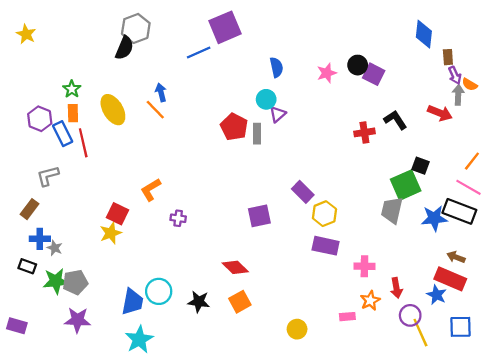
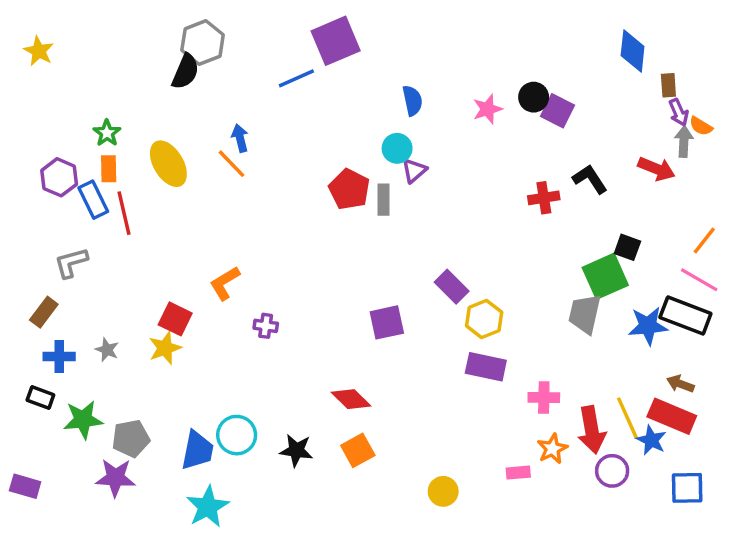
gray star: (55, 248) -> (107, 350), moved
gray pentagon: (75, 282) -> (131, 438), moved
red arrow: (396, 288) -> (592, 430), size x1.5
yellow line: (420, 333) -> (627, 418), moved

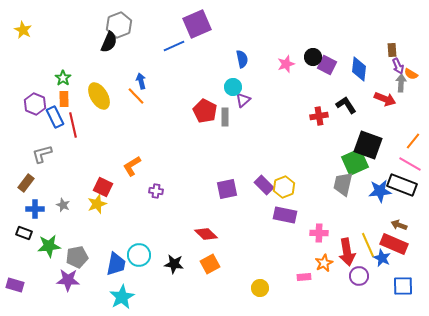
blue diamond: (633, 51) -> (359, 69), moved
black square: (627, 247) -> (368, 145), size x1.8
purple rectangle: (452, 287) -> (264, 185), moved

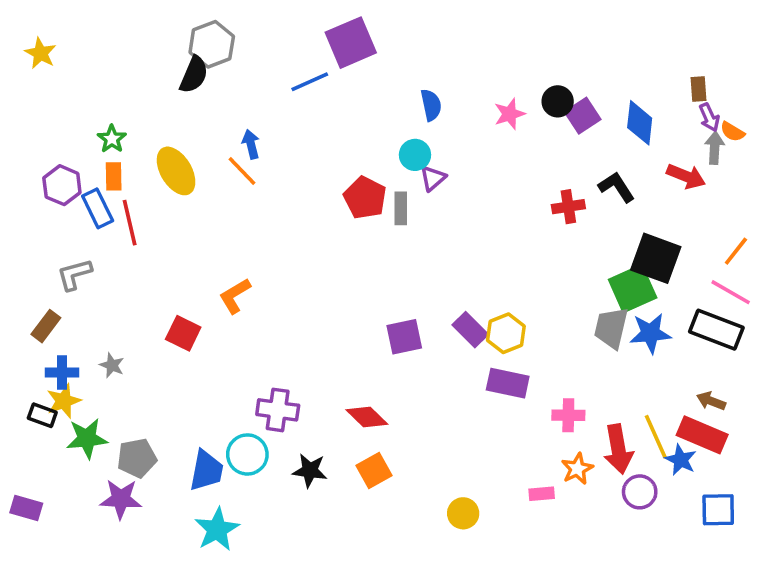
purple square: (327, 65) -> (583, 116), turned 30
purple cross: (156, 191) -> (278, 410), moved, size x1.6
blue star: (380, 191) -> (650, 333), moved
yellow star: (97, 204) -> (64, 401), moved

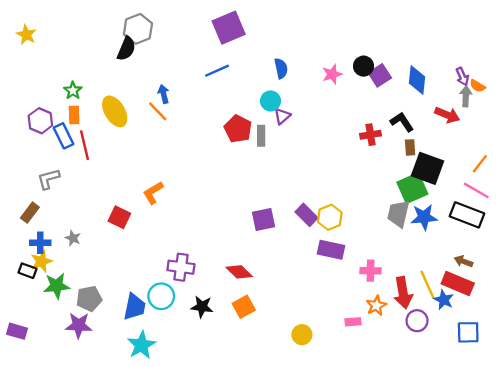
blue line: (310, 82) -> (217, 71), moved
brown rectangle: (699, 89) -> (410, 147), moved

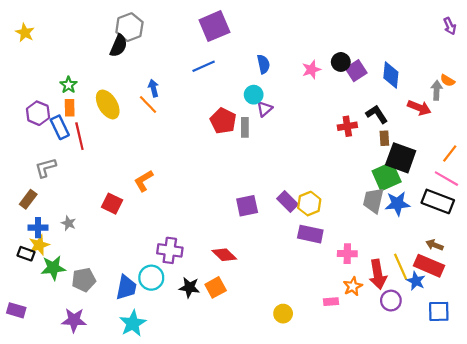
purple arrow: (462, 77) -> (450, 26), moved
orange square: (244, 307) -> (216, 287), moved
purple star: (79, 325) -> (74, 320), moved

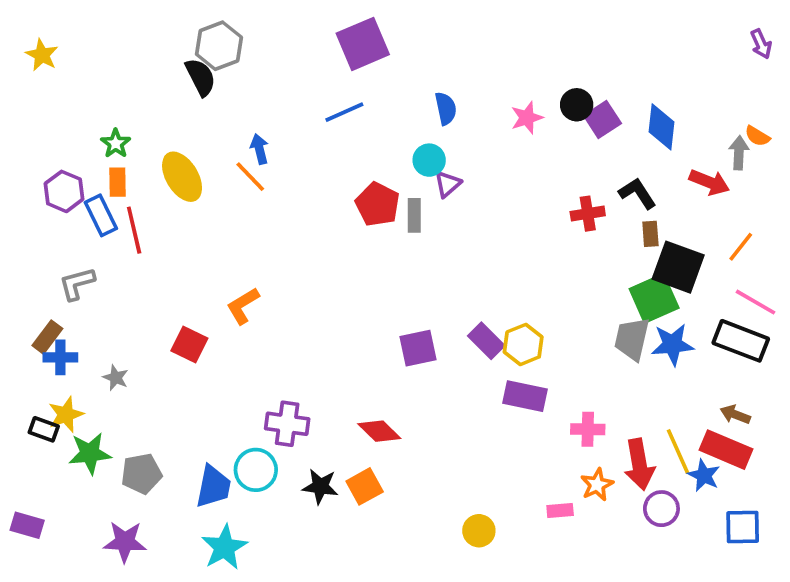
black semicircle: (119, 46) -> (200, 77), turned -50
orange line: (450, 153) -> (741, 247), moved
blue cross: (38, 228) -> (60, 357), moved

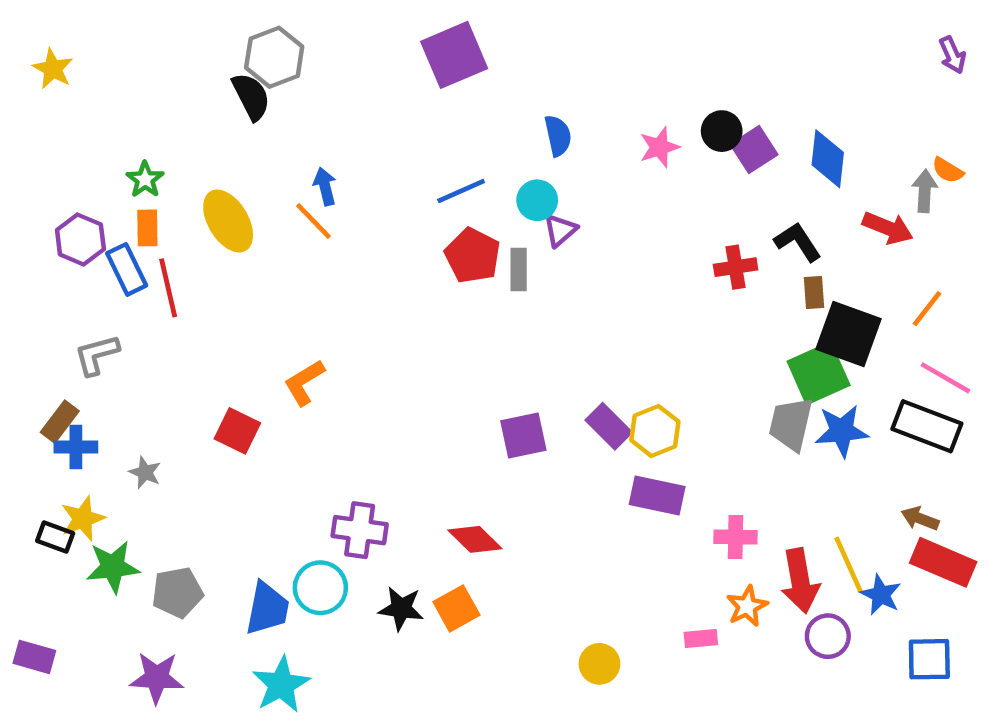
blue line: (344, 112) -> (461, 191), moved
red rectangle: (726, 450) -> (943, 562), moved

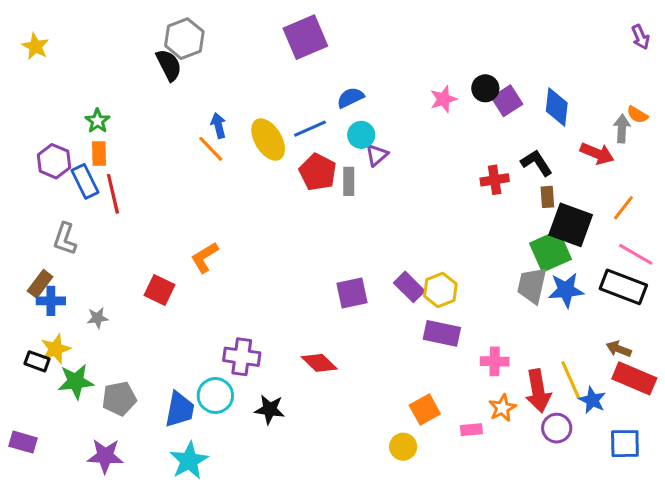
blue semicircle: (558, 136) -> (350, 98), moved, turned -104
yellow ellipse: (228, 221) -> (268, 139), moved
gray L-shape: (97, 355) -> (65, 239), turned -56
gray star: (145, 472) -> (97, 318), turned -30
orange square: (456, 608) -> (425, 409), moved

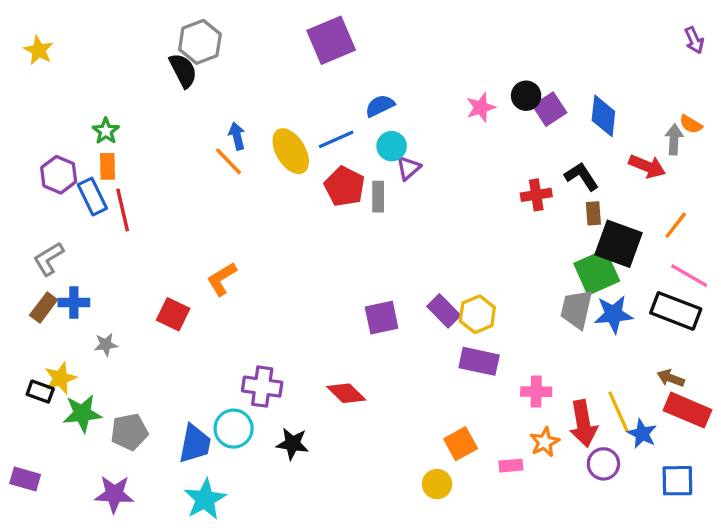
gray L-shape: (65, 239) -> (49, 259), moved, turned 40
blue cross: (51, 301) -> (74, 302), moved

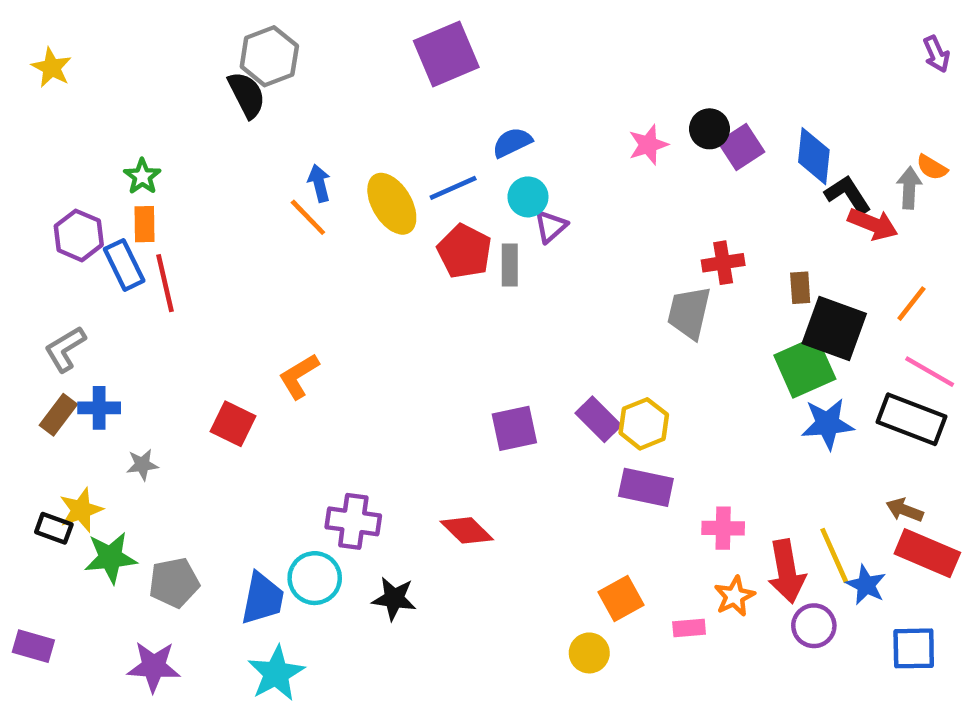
black L-shape: (582, 176) -> (848, 195), moved
gray trapezoid: (577, 309) -> (689, 313), moved

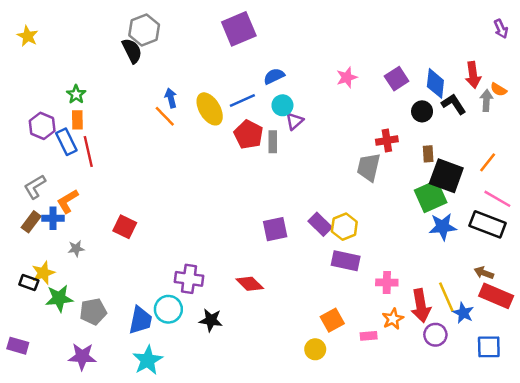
black circle: (709, 129) -> (422, 111), moved
red arrow: (873, 224) -> (473, 75), moved, turned 60
orange L-shape: (299, 376) -> (68, 201), moved

